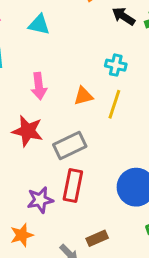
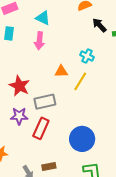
pink arrow: (39, 86) -> (39, 41), moved
purple star: (40, 200) -> (19, 116), moved

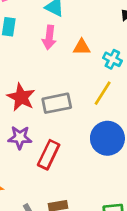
orange triangle: (61, 71) -> (82, 47), moved
gray rectangle: (45, 102) -> (57, 103), moved
blue circle: (82, 139) -> (107, 138), moved

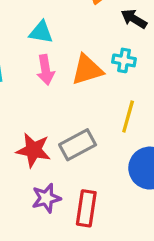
orange triangle: (82, 47) -> (87, 70), size x1.5
cyan cross: (112, 59) -> (124, 60), moved

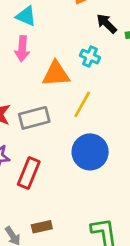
orange triangle: (87, 70) -> (56, 74), moved

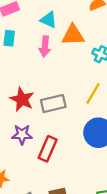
orange triangle: (56, 74) -> (73, 35), moved

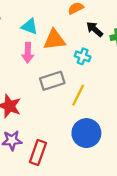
gray rectangle: (53, 104) -> (52, 81), moved

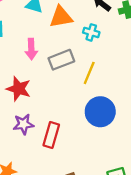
pink arrow: (28, 53) -> (31, 49), moved

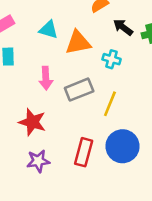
red rectangle: (51, 135) -> (84, 152), moved

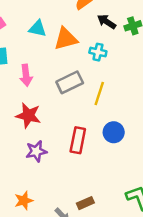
pink arrow: (46, 78) -> (26, 75), moved
blue circle: (122, 146) -> (114, 132), size x0.7

